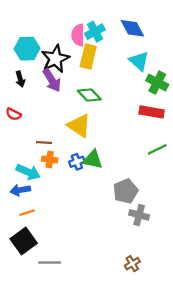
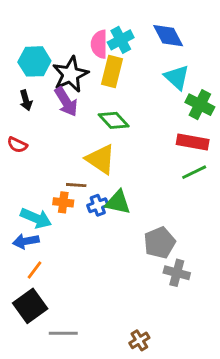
brown line: (44, 143) -> (76, 185), moved
green line: (157, 149) -> (194, 172), moved
orange line: (27, 213) -> (34, 270), turned -35
brown cross: (132, 264) -> (139, 340), moved

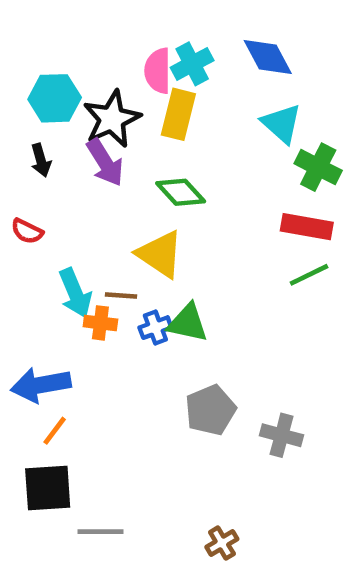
cyan arrow: (36, 218) -> (75, 293), moved, turned 44
blue arrow: (26, 241) -> (41, 385), size x1.4
gray pentagon: (160, 243) -> (210, 410), moved
black square: (30, 306) -> (48, 488), turned 32

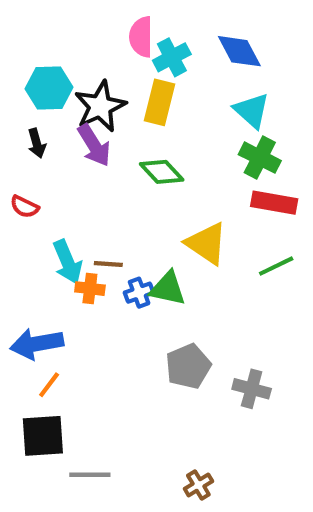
pink semicircle: (158, 71) -> (141, 37), moved
green cross: (318, 167) -> (260, 158), moved
yellow triangle: (160, 254) -> (207, 244), moved
green line: (309, 275) -> (276, 266), moved

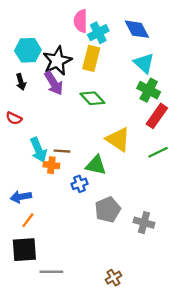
red rectangle: (274, 203) -> (157, 116), turned -65
blue cross: (139, 293) -> (80, 184), moved
blue arrow: (37, 344) -> (21, 197), size x0.7

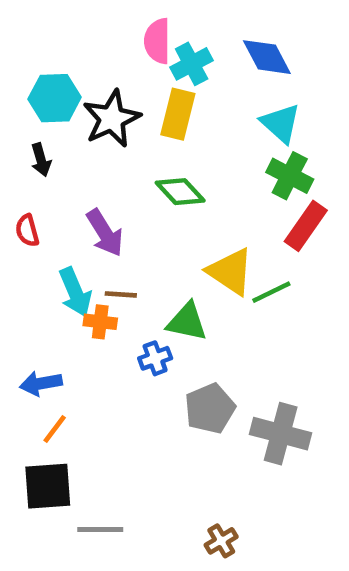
purple arrow: (54, 83) -> (105, 233), moved
red semicircle: (14, 118) -> (27, 230), turned 49
green line: (158, 152) -> (271, 292), moved
gray cross: (144, 223) -> (281, 434), size x1.4

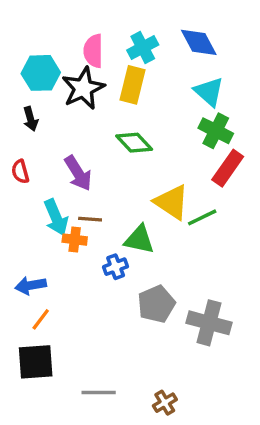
pink semicircle: (157, 41) -> (93, 51), moved
gray line: (100, 529) -> (99, 392), moved

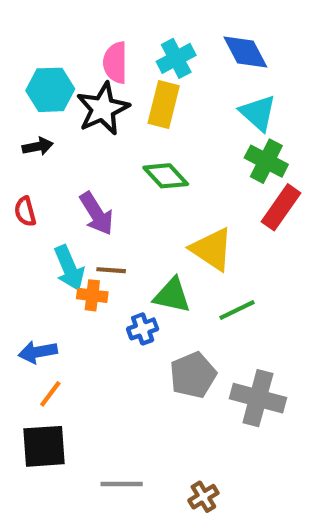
black arrow: (31, 119) -> (38, 146), turned -85
green line: (202, 217) -> (237, 310), moved

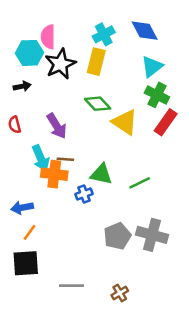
pink semicircle: (115, 63) -> (48, 37), moved
cyan triangle: (258, 113) -> (152, 67), turned 40
yellow triangle: (212, 249) -> (125, 122), moved
orange cross: (92, 295) -> (54, 174), size x1.5
gray pentagon: (193, 375) -> (117, 236), moved

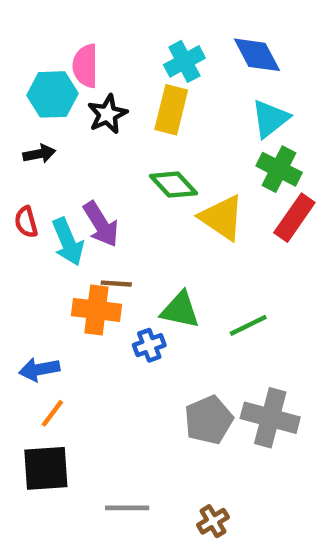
black star: (60, 64) -> (107, 114), size x0.7
cyan arrow: (41, 158) -> (68, 242), moved

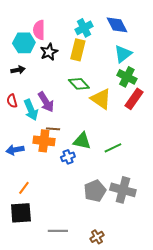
blue arrow: (39, 369) -> (15, 150), moved

